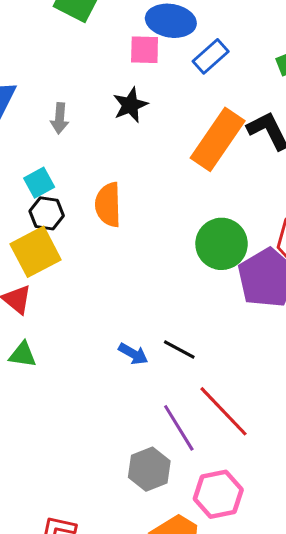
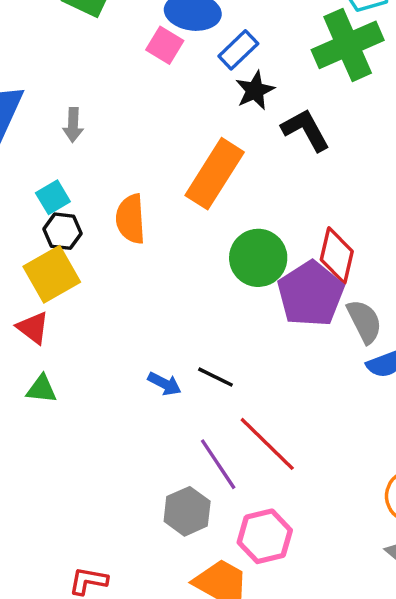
pink square: (145, 50) -> (165, 45), turned 32
black star: (130, 105) -> (255, 90), moved
orange rectangle: (218, 139) -> (215, 174), moved

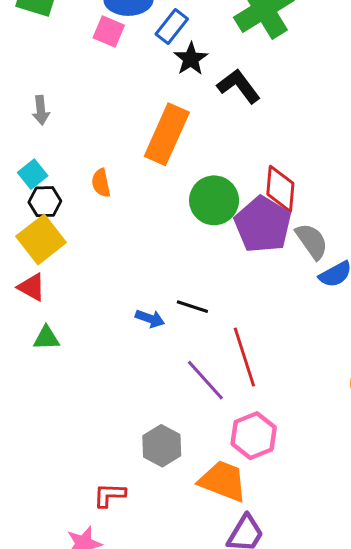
orange semicircle: (131, 219) -> (101, 183), size x0.7
red line: (267, 444) -> (244, 357), turned 36
gray hexagon: (187, 511) -> (162, 446), moved

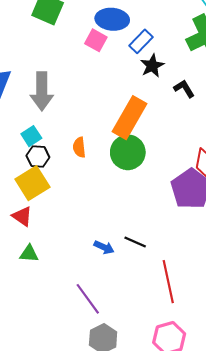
black L-shape: (239, 86) -> (184, 89), size x0.7
gray arrow: (41, 110) -> (42, 91), size x1.8
green circle: (214, 200) -> (128, 152), moved
purple line: (205, 380) -> (88, 299), moved

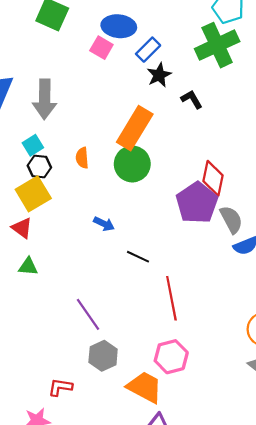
blue arrow: (104, 247) -> (104, 224), moved

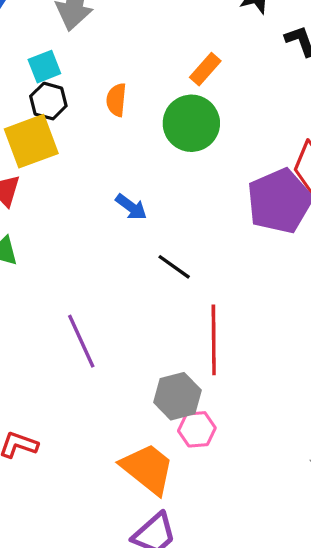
orange rectangle: (135, 128) -> (205, 69), size x0.5
gray hexagon: (103, 356) -> (177, 396), moved
pink hexagon: (171, 357) -> (197, 429), size x0.7

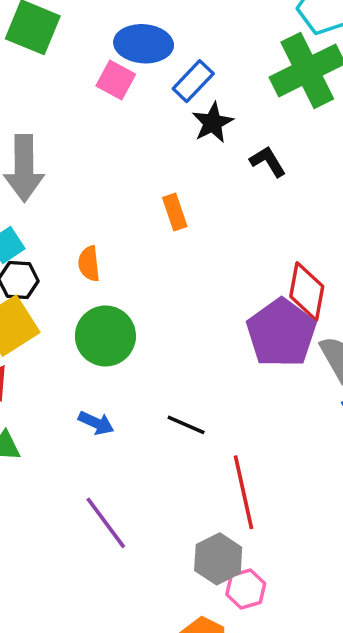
orange rectangle: (205, 69) -> (175, 212), turned -48
green circle: (191, 123) -> (105, 336), moved
blue arrow: (131, 207) -> (96, 423), moved

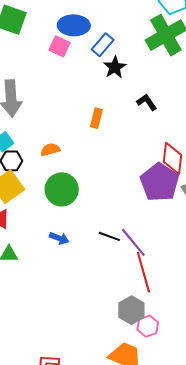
black L-shape: (268, 162) -> (147, 102), moved
orange rectangle: (175, 212) -> (96, 118), turned 36
orange semicircle: (89, 264) -> (50, 150), turned 84
purple line: (106, 523) -> (133, 242), moved

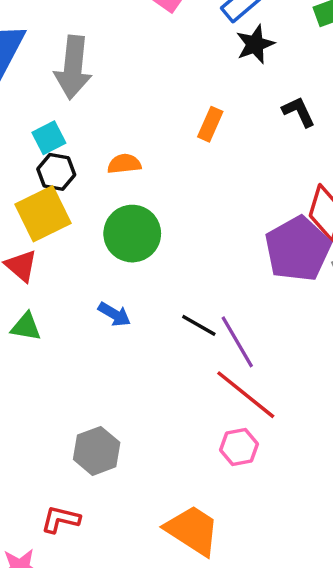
red line: (143, 272) -> (246, 395), turned -45
gray hexagon: (131, 310) -> (97, 451), moved
pink hexagon: (148, 326) -> (239, 447), moved

